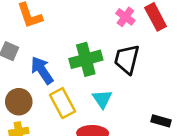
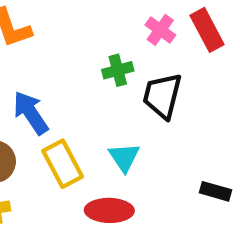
green cross: (86, 59) -> (118, 70), moved, size x0.6

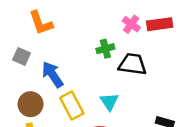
red rectangle: (207, 30) -> (160, 24), turned -70
black trapezoid: (162, 96) -> (133, 64), turned 84

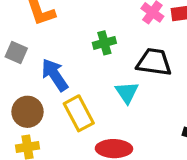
green cross: (105, 49) -> (104, 43), moved
cyan triangle: (109, 102) -> (127, 93), moved

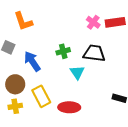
green cross: (104, 43) -> (63, 51), moved
yellow rectangle: (79, 113) -> (41, 96), moved

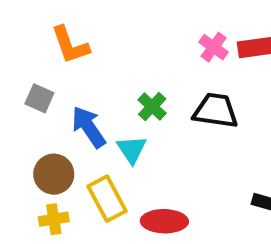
green cross: (63, 51) -> (152, 107), turned -32
cyan triangle: (77, 72) -> (132, 150), moved

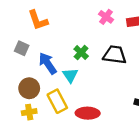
pink cross: (214, 47) -> (106, 17), moved

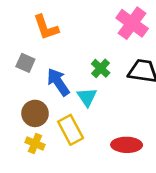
pink cross: (106, 17) -> (132, 23), size x1.6
yellow cross: (29, 112) -> (35, 143), turned 32
red ellipse: (88, 113) -> (127, 145), moved

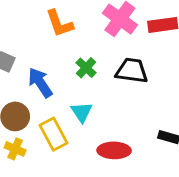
orange L-shape: (46, 27) -> (59, 23), moved
cyan triangle: (87, 97) -> (82, 112), moved

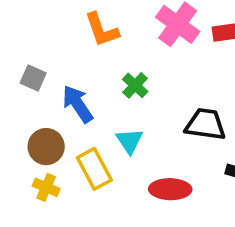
black trapezoid: (132, 71) -> (205, 124), moved

